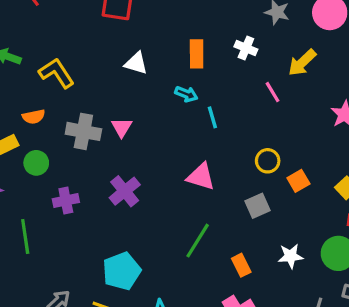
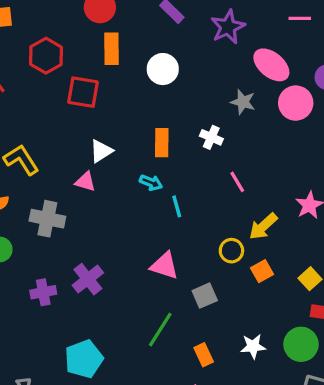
white triangle: (136, 63) -> (101, 151), turned -50
yellow arrow: (302, 63) -> (263, 226), moved
pink triangle: (122, 127) -> (85, 182), moved, turned -45
purple cross: (66, 201) -> (43, 292), moved
gray square: (257, 206) -> (205, 296), moved

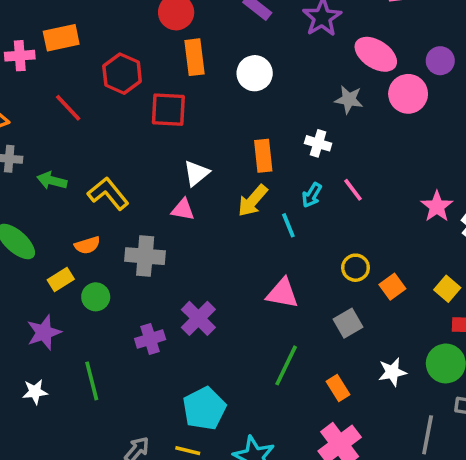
cyan arrow: (151, 183) -> (312, 195), moved, turned 105
yellow arrow: (263, 226) -> (253, 201), moved
gray square: (205, 296) -> (348, 323), moved

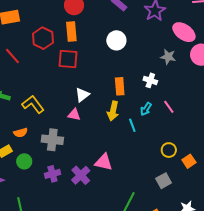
orange rectangle: (194, 57) -> (71, 32), moved
yellow arrow: (253, 201) -> (113, 111), turned -30
pink triangle: (282, 293) -> (104, 162), moved
purple cross: (150, 339) -> (52, 174), moved

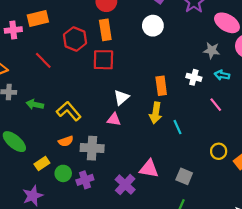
white circle: (116, 40) -> (153, 26), moved
cyan arrow: (146, 109) -> (222, 75), moved, turned 72
orange semicircle: (21, 133) -> (66, 141), moved
purple cross: (52, 174) -> (85, 180), moved
gray square: (164, 181) -> (184, 176), moved, turned -35

